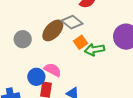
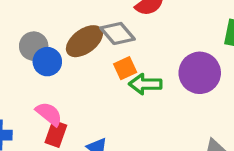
pink semicircle: (53, 70) -> (49, 114), moved
blue circle: (36, 77) -> (47, 62), moved

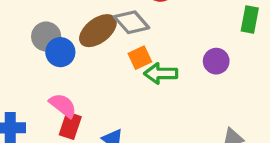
purple circle: (200, 73) -> (216, 61), size x0.6

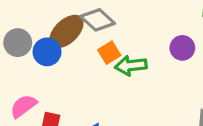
blue circle: (60, 52) -> (47, 52), moved
pink semicircle: (63, 105) -> (23, 106), moved, turned -68

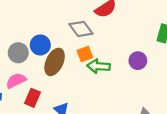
brown ellipse: (66, 31) -> (55, 62), moved, turned -32
gray circle: (18, 43) -> (18, 53), moved

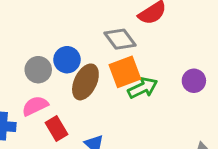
orange square: (85, 54) -> (125, 72), size x1.5
green arrow: (99, 66) -> (143, 88), turned 150
red rectangle: (33, 98) -> (57, 129), turned -54

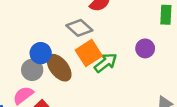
gray circle: (38, 70) -> (32, 70), moved
brown ellipse: (85, 82) -> (59, 68), turned -52

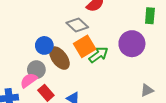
purple circle: (145, 48) -> (132, 44), size x1.6
gray circle: (32, 70) -> (36, 70), moved

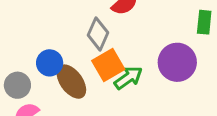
gray diamond: (77, 25) -> (98, 34), turned 70
gray circle: (36, 70) -> (17, 85), moved

